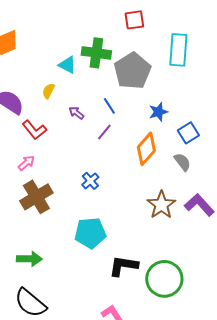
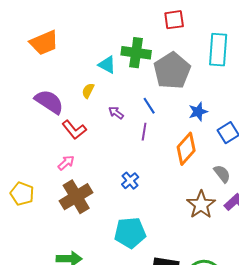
purple line: (104, 132) -> (144, 132), turned -30
gray semicircle: (182, 162) -> (222, 174), moved

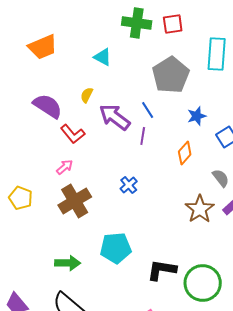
green cross: (136, 53) -> (137, 23), moved
cyan triangle: (107, 65) -> (103, 57), moved
purple arrow: (116, 113) -> (115, 117), size x2.0
orange diamond: (186, 149) -> (185, 153), size x0.7
cyan pentagon: (130, 233) -> (116, 248), moved

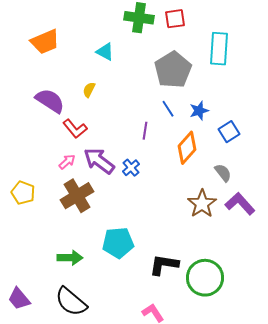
blue line: (148, 110) -> (168, 109), moved
purple arrow: (115, 117) -> (99, 161), moved
orange diamond: (185, 153) -> (187, 148), size x1.4
blue cross: (129, 185) -> (131, 168), moved

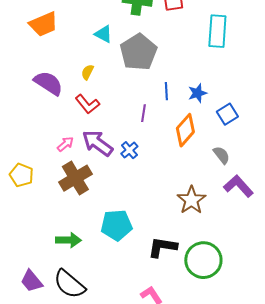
gray pentagon: (173, 70) -> (138, 52), moved
blue line: (168, 109) -> (166, 91), turned 30
red L-shape: (75, 129) -> (87, 104), moved
brown star: (202, 204) -> (191, 200), moved
purple trapezoid: (19, 299) -> (31, 281), moved

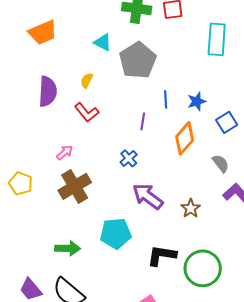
purple semicircle: (48, 83) -> (48, 91), turned 60
purple arrow: (97, 143) -> (148, 196), moved
brown star: (191, 200) -> (191, 208), size x0.7

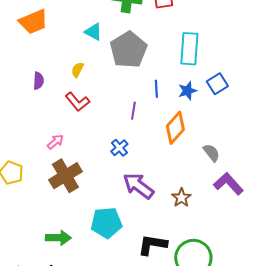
cyan rectangle: (217, 39) -> (189, 49), moved
purple semicircle: (48, 91) -> (38, 81), size x0.6
blue square: (227, 122) -> (217, 84), moved

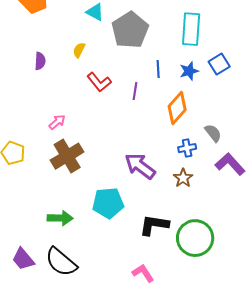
red L-shape: (77, 102) -> (99, 82), moved
blue cross: (119, 148) -> (187, 148), moved, turned 30

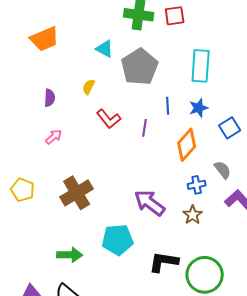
blue square: (219, 64) -> (230, 128), moved
pink arrow: (57, 122) -> (54, 137), moved

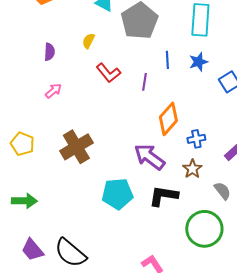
orange diamond: (187, 145) -> (168, 119), moved
gray semicircle: (223, 170) -> (222, 191), moved
green arrow: (70, 255) -> (24, 201), moved
black L-shape: (164, 262) -> (163, 196), moved

